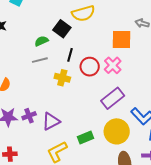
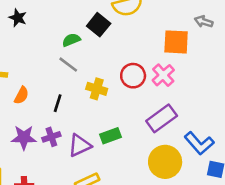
black line: (70, 55) -> (58, 103), moved
gray line: (40, 60) -> (68, 65), turned 49
green rectangle: (85, 137) -> (110, 136), moved

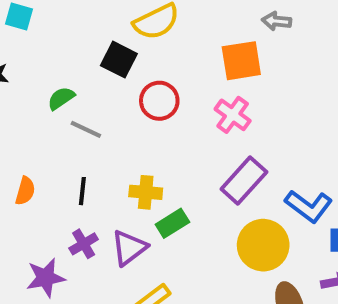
green semicircle: (71, 40) -> (61, 98), moved
red circle: (133, 76) -> (159, 101), moved
yellow cross: (97, 89) -> (146, 192), moved
purple star: (24, 138) -> (46, 278), moved

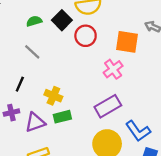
green semicircle: (61, 98) -> (34, 21), moved
red circle: (159, 101) -> (86, 36), moved

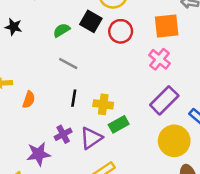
black line: (20, 84) -> (74, 98), moved

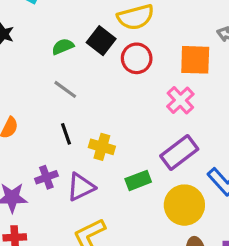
black line: (74, 98) -> (66, 134), turned -36
green rectangle: (119, 124) -> (138, 180), moved

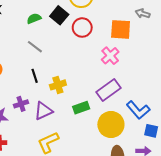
yellow cross: (102, 147) -> (58, 85), turned -35

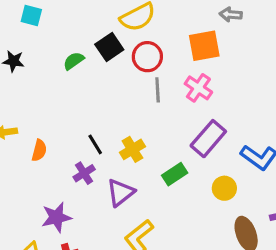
black square: (59, 15) -> (109, 47), turned 30
gray line: (35, 47) -> (158, 90), moved, turned 63
purple cross: (21, 104) -> (84, 173), moved
yellow circle: (111, 125) -> (224, 188), size x0.6

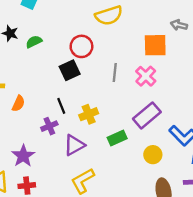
black square: (109, 47) -> (70, 70), moved
red circle: (147, 57) -> (81, 46), moved
green semicircle: (74, 61) -> (34, 42), moved
purple star: (56, 217) -> (23, 156), turned -30

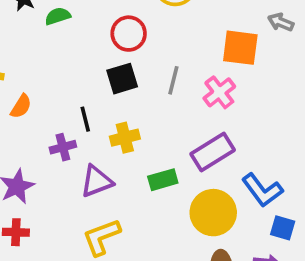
black square: (70, 70) -> (122, 79), moved
yellow circle: (153, 155) -> (213, 213), size x1.6

